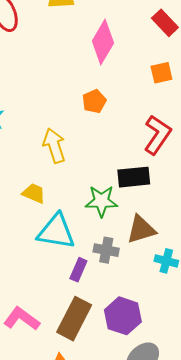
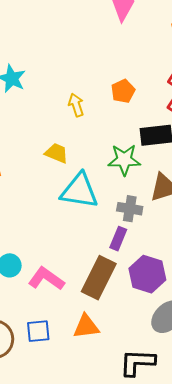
orange pentagon: (94, 101) -> (123, 91), moved
yellow arrow: (54, 146) -> (76, 105), size x0.7
purple rectangle: (78, 270) -> (118, 239), moved

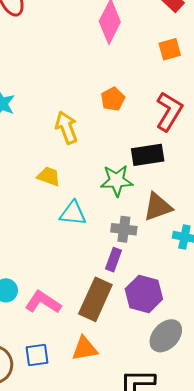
orange pentagon: (123, 91) -> (113, 99), moved
yellow arrow: (76, 105) -> (67, 128), size x1.4
cyan triangle: (79, 191) -> (73, 213), size x0.7

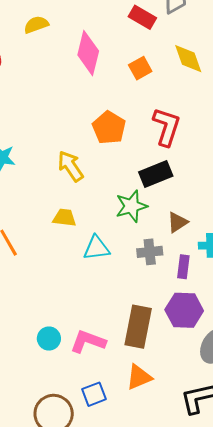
orange square: (170, 49) -> (140, 68), moved
orange pentagon: (113, 99) -> (109, 128), size x1.4
brown triangle: (158, 207) -> (177, 222), size x0.7
purple rectangle: (114, 260) -> (183, 267), moved

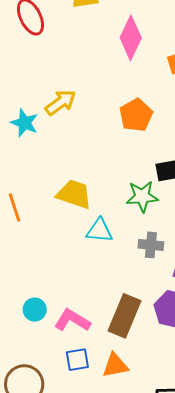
yellow arrow: (70, 166) -> (60, 103), moved, turned 76
yellow trapezoid: (64, 218) -> (74, 194), size x1.5
blue square: (94, 394) -> (77, 360), moved

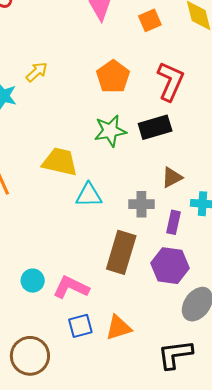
yellow arrow: (60, 103) -> (37, 72), size x0.7
green star: (142, 196) -> (110, 131), moved
brown rectangle: (125, 316) -> (121, 252), moved

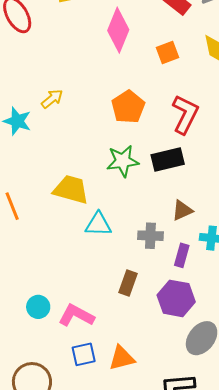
brown rectangle: (121, 252) -> (128, 283), size x0.6

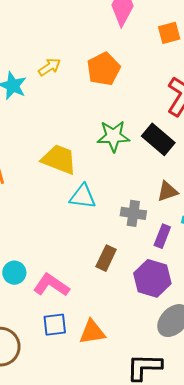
orange pentagon: (128, 107) -> (104, 69), moved
black rectangle: (168, 160) -> (158, 139), turned 48

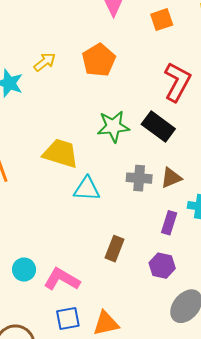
gray cross: (133, 213) -> (139, 178), moved
purple hexagon: (152, 278) -> (162, 266), size x0.7

